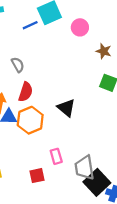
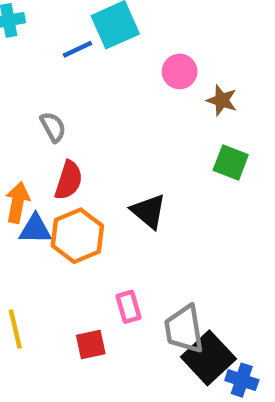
pink circle: (80, 27) -> (180, 71), moved

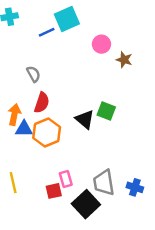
green square: (231, 162) -> (106, 111), moved
pink rectangle: (129, 307) -> (66, 179), moved
black square: (208, 358) -> (86, 204), moved
blue cross: (242, 380) -> (135, 187), moved

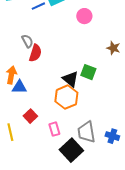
brown star: (124, 60) -> (113, 48), moved
red semicircle: (42, 103) -> (35, 53), moved
orange hexagon: (47, 132) -> (66, 97), moved
red square: (54, 191) -> (30, 116), moved, turned -32

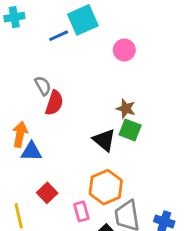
brown star: (113, 48) -> (126, 109), moved
orange hexagon: (66, 97) -> (106, 187), moved

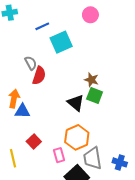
cyan square: (83, 20) -> (61, 42), moved
pink circle: (124, 50) -> (90, 15), moved

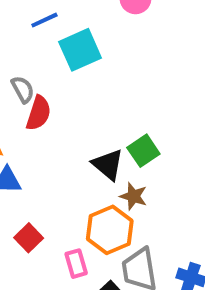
brown star: (91, 80) -> (134, 196), moved
green square: (95, 95) -> (143, 151), turned 35

